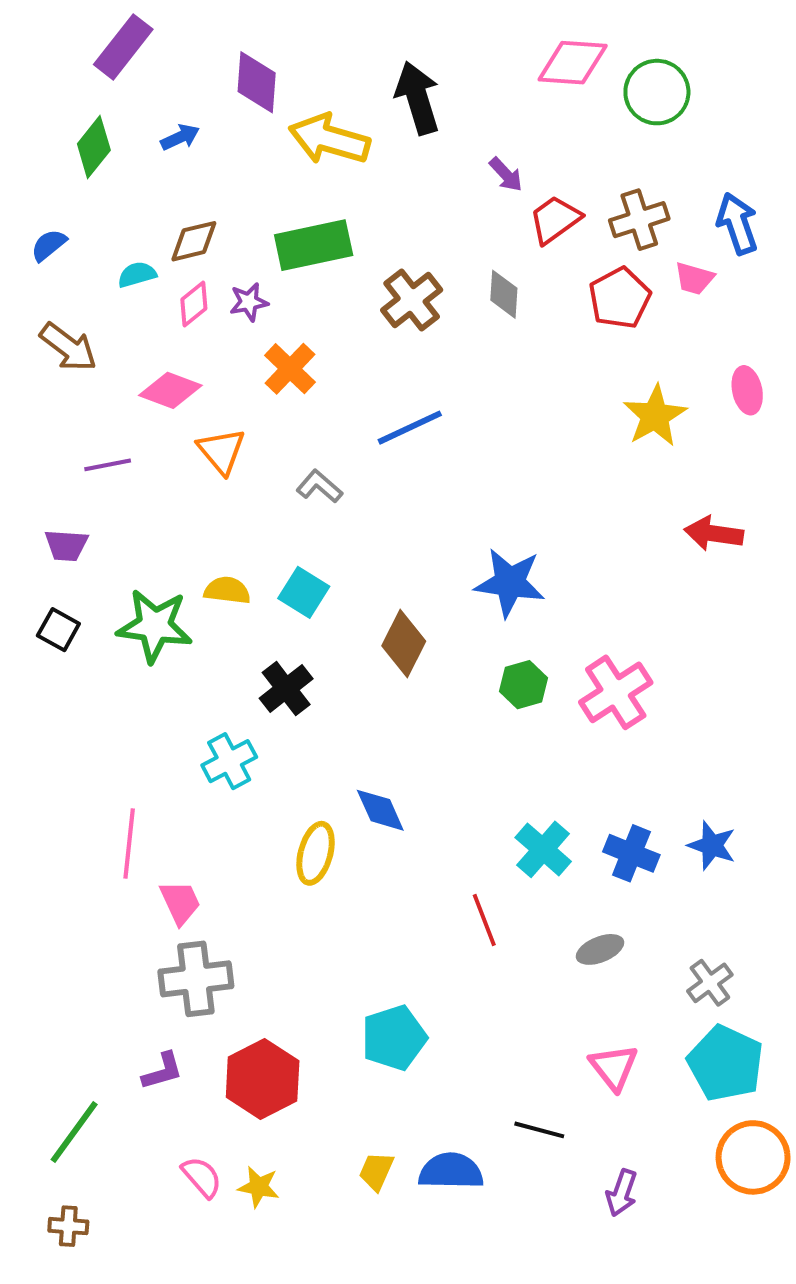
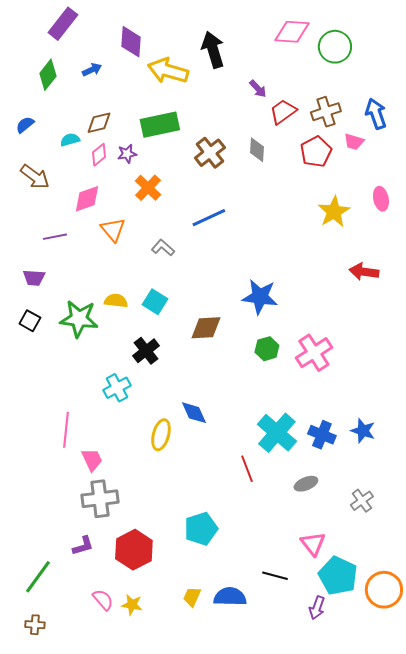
pink diamond: (170, 390) -> (87, 199), turned -40
brown diamond: (404, 643) -> (206, 328), turned 60
cyan cross: (543, 849) -> (277, 433), size x1.4
cyan pentagon: (726, 1063) -> (338, 576), moved

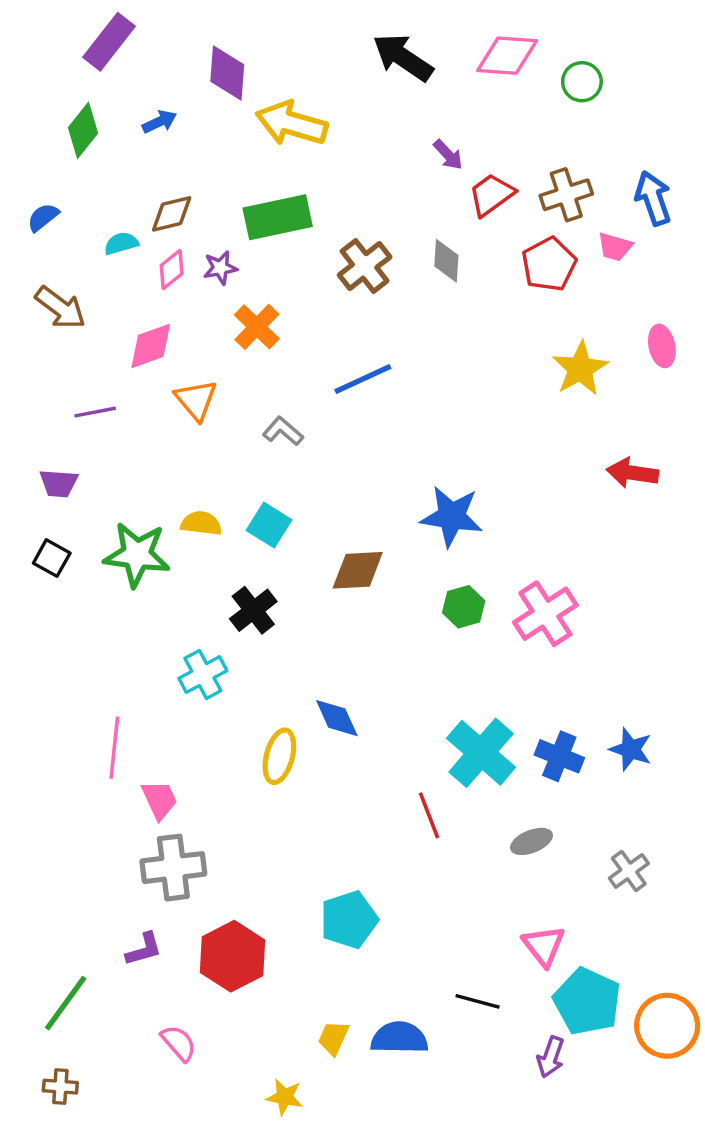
green circle: (335, 47) -> (582, 82), size x0.7
black arrow: (213, 50) -> (403, 57), moved, turned -39
yellow star: (132, 605) -> (285, 1097), moved

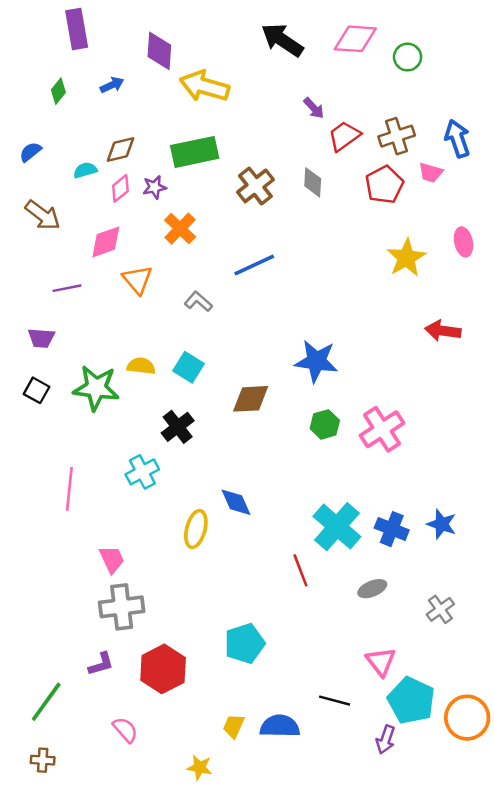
purple rectangle: (109, 42) -> (77, 29), turned -48
green diamond: (83, 130) -> (58, 91), size x0.7
pink line: (114, 748) -> (69, 489), moved

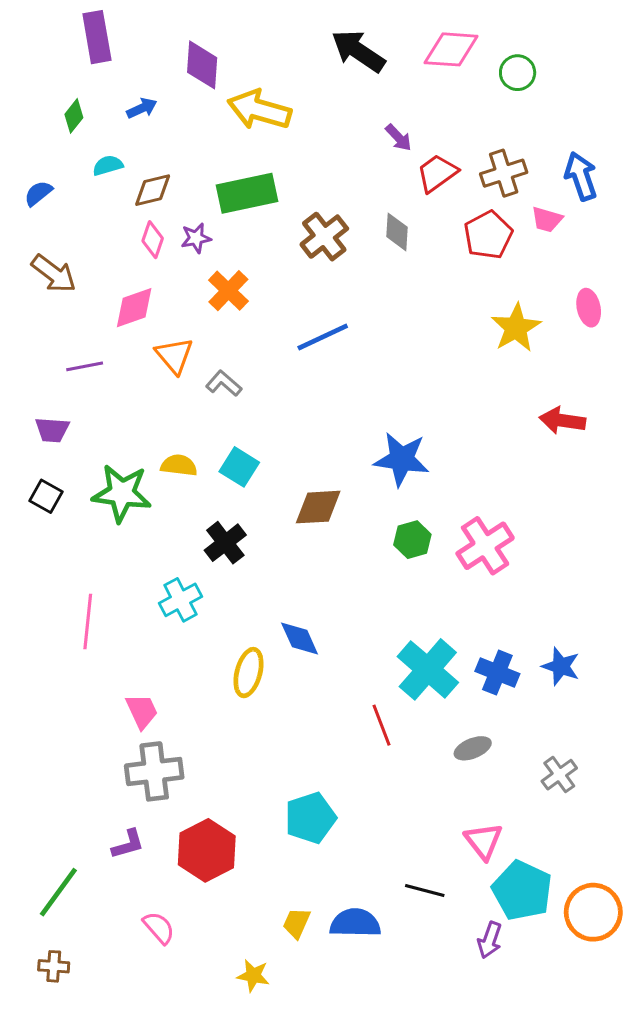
cyan semicircle: (85, 170) -> (108, 165), moved
pink diamond: (120, 188) -> (153, 240), turned -32
gray L-shape: (198, 302) -> (224, 383), moved

